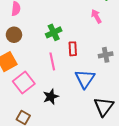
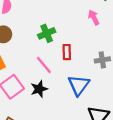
pink line: (52, 61) -> (44, 65), turned -30
black star: (51, 97) -> (39, 89), moved

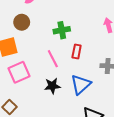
black star: (39, 89) -> (52, 86), moved

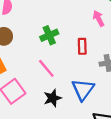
red rectangle: (77, 52) -> (82, 46), moved

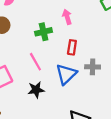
pink arrow: (99, 19) -> (67, 17), moved
blue triangle: (83, 90) -> (66, 74), moved

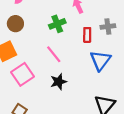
gray cross: (93, 67) -> (108, 27), moved
blue triangle: (66, 74) -> (100, 60), moved

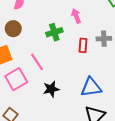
pink line: (54, 54) -> (37, 62), moved
blue triangle: (100, 60) -> (91, 87), moved, turned 40

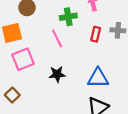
pink line: (37, 62) -> (57, 38), moved

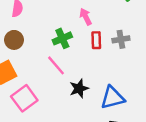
red rectangle: (96, 34) -> (96, 40), moved
black star: (57, 74) -> (79, 88), moved

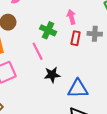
green cross: (62, 38) -> (48, 30), turned 35
gray cross: (121, 39) -> (95, 34), moved

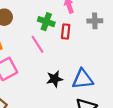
red rectangle: (76, 38) -> (66, 31), moved
black star: (52, 75) -> (55, 79), moved

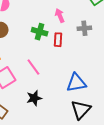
pink line: (37, 44) -> (33, 67), moved
black star: (55, 79) -> (34, 98), moved

